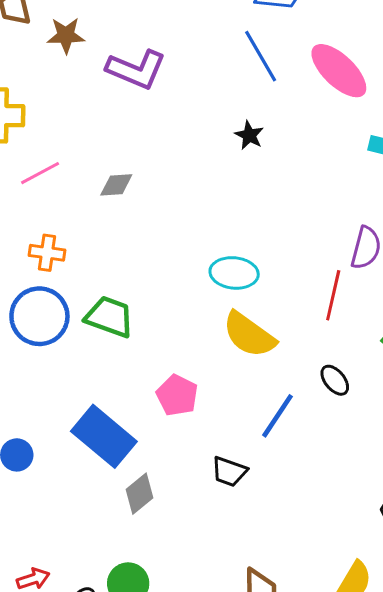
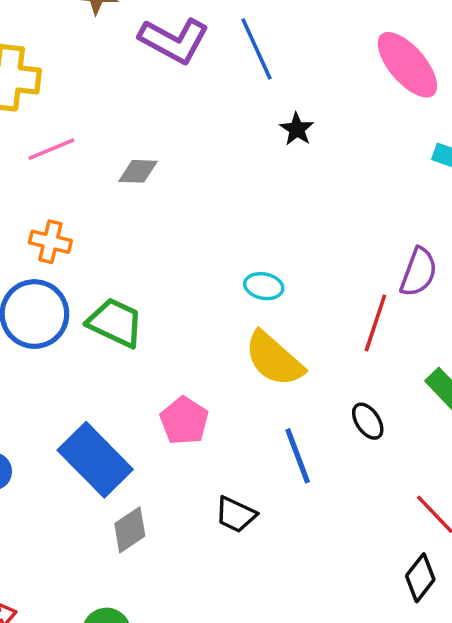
blue line: (261, 56) -> (256, 49), moved
cyan ellipse: (234, 273) -> (264, 286), size x0.7
blue line: (277, 416) -> (298, 456), turned -60

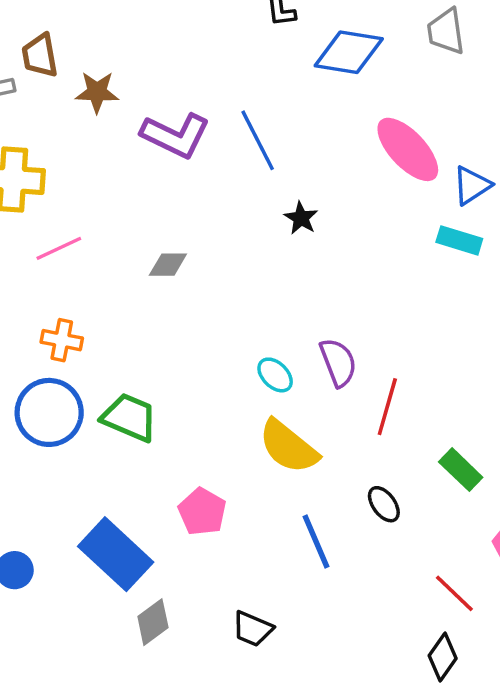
gray diamond: (138, 171) -> (168, 265), moved
purple semicircle: (419, 272) -> (338, 362), moved, turned -39
cyan ellipse: (264, 286) -> (275, 375), turned 36
black trapezoid: (236, 514) -> (253, 629), moved

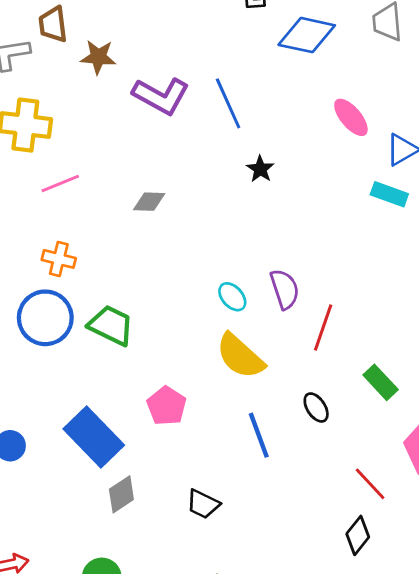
pink ellipse: (408, 149) -> (351, 117), size x0.7

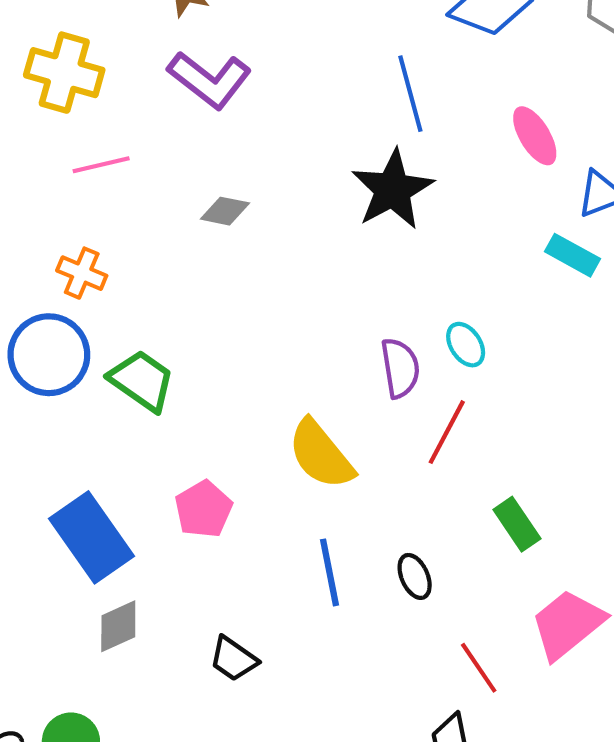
purple L-shape: (161, 96) -> (210, 80), moved
blue line: (228, 103) -> (410, 94), moved
black star: (260, 169) -> (393, 190), size x2.0
cyan ellipse: (232, 297) -> (466, 345), moved
black ellipse: (316, 407) -> (415, 576), moved

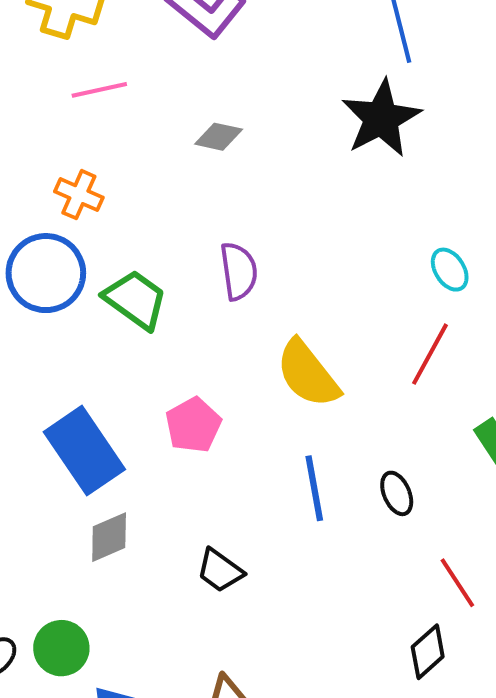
purple semicircle: (400, 368) -> (239, 271), moved

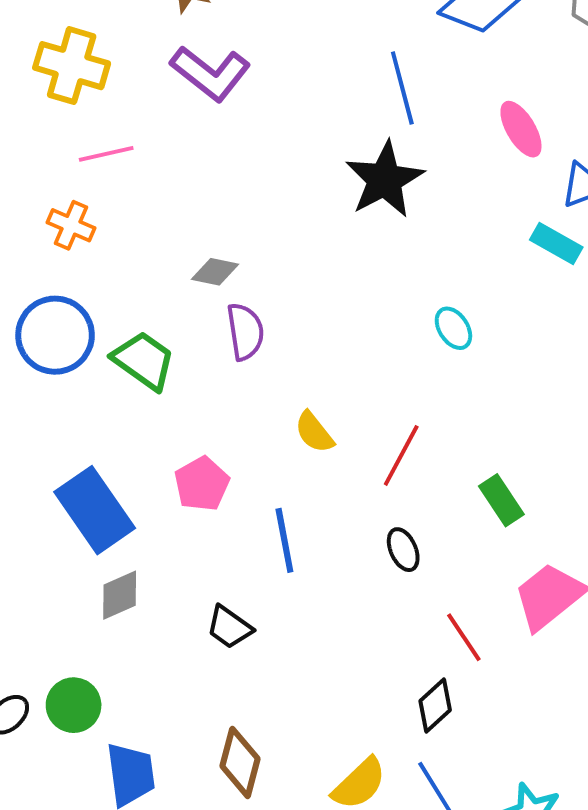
gray diamond: (219, 137) -> (215, 272), moved
orange cross: (79, 195) -> (71, 225), moved
red line: (430, 354) -> (401, 455), moved
yellow semicircle: (308, 374) -> (314, 432), size x0.6
blue line: (314, 488) -> (284, 540), moved

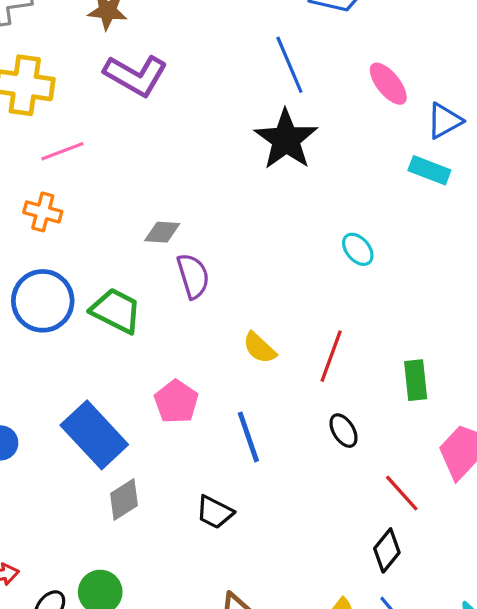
green rectangle: (501, 500) -> (416, 380), turned 36

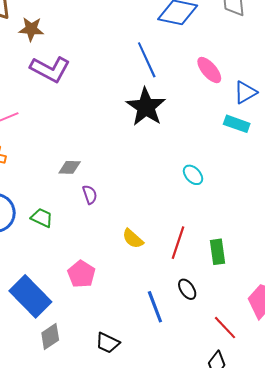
purple semicircle: (193, 276) -> (90, 195), size x0.7
green trapezoid: (116, 311) -> (42, 218), size x0.7
green rectangle: (416, 380) -> (218, 252), moved
blue line: (248, 437) -> (155, 307), moved

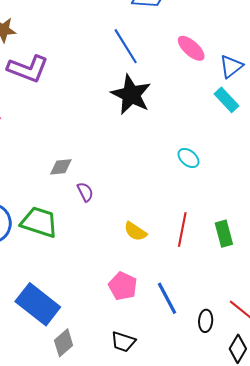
cyan rectangle: (237, 124) -> (227, 100), turned 35
green trapezoid: (42, 218) -> (39, 222), size x1.6
pink pentagon: (81, 274) -> (123, 286), moved
black ellipse: (187, 289) -> (206, 321), moved, turned 45

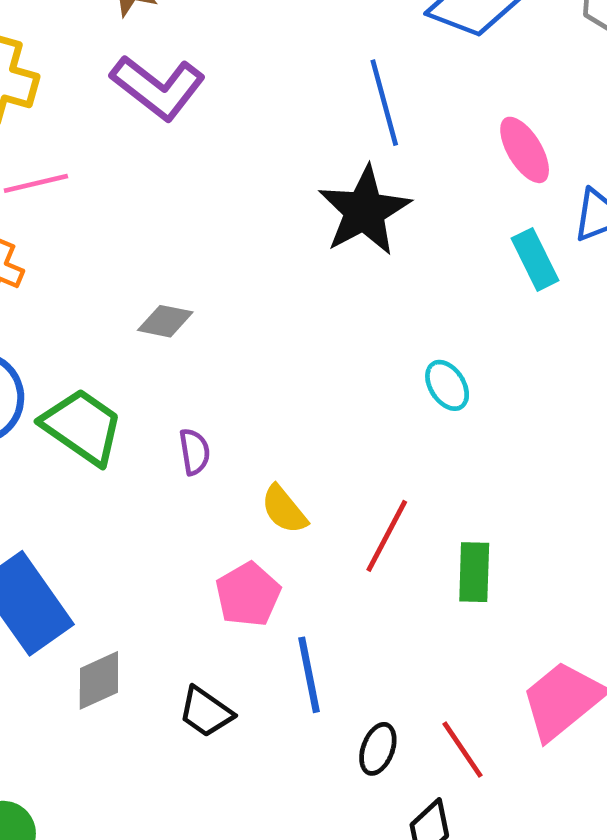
cyan rectangle: (227, 100) -> (535, 259), moved
purple semicircle: (85, 192) -> (194, 452), moved
pink pentagon: (123, 286) -> (248, 595), moved
black trapezoid: (123, 342) -> (206, 712), moved
gray diamond: (64, 343) -> (99, 680), moved

